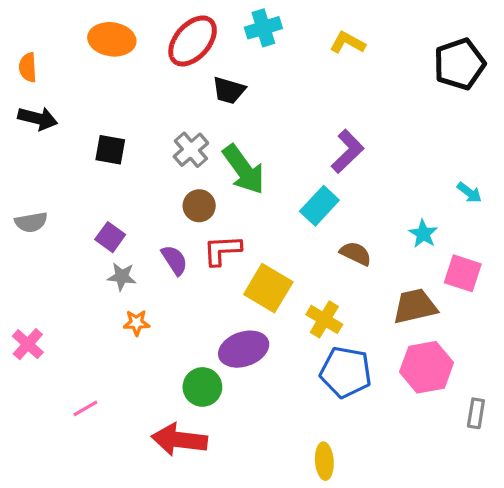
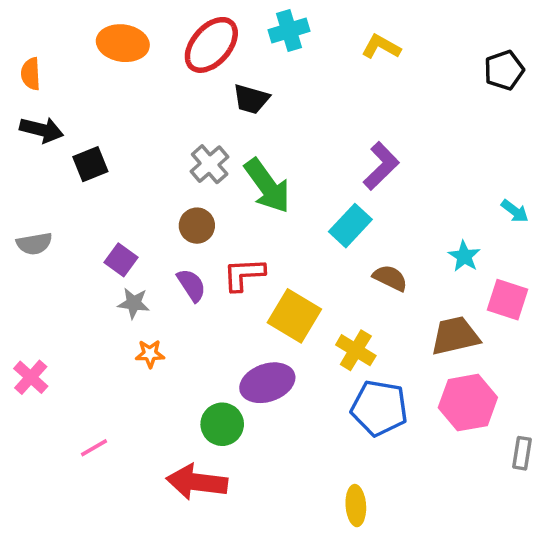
black pentagon: (459, 64) -> (504, 70), size x0.7
black square: (110, 150) -> (90, 164), moved, turned -32
brown circle: (199, 206) -> (197, 226), moved

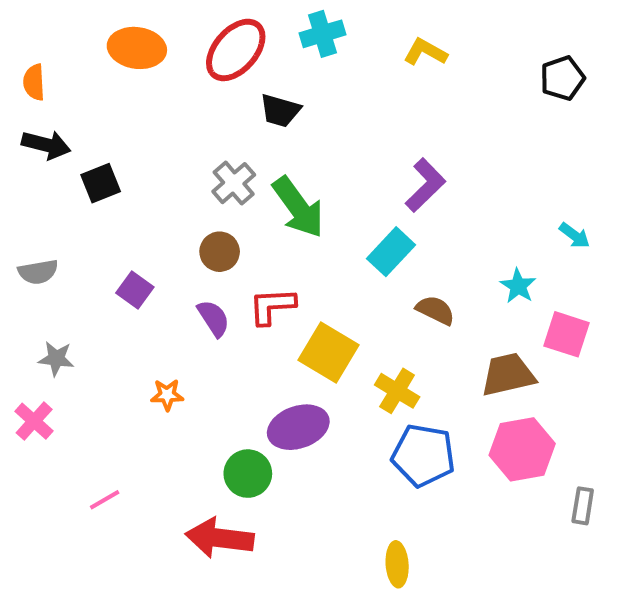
gray star: (134, 303) -> (56, 359), moved

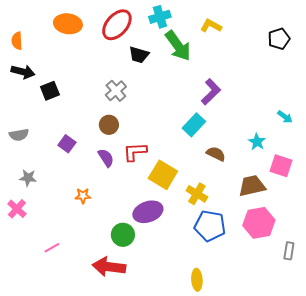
green arrow: (298, 207) -> (178, 46), moved

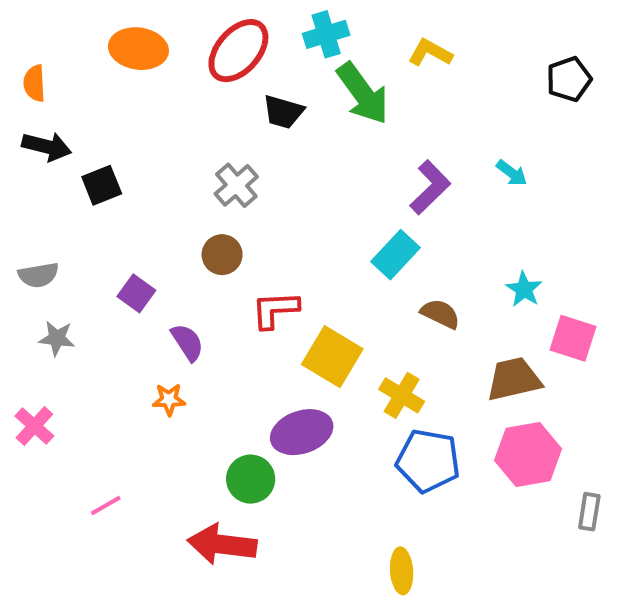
cyan arrow: (285, 117) -> (512, 173), moved
purple semicircle: (106, 158) -> (187, 342), moved
gray star: (28, 178) -> (57, 338), moved

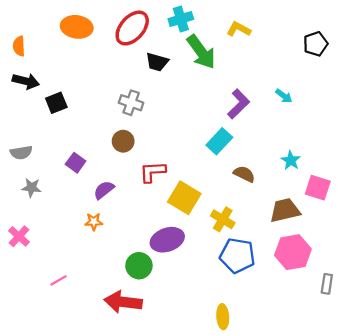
gray cross: (236, 185) -> (131, 103), turned -30
purple semicircle: (187, 342) -> (104, 190), turned -95

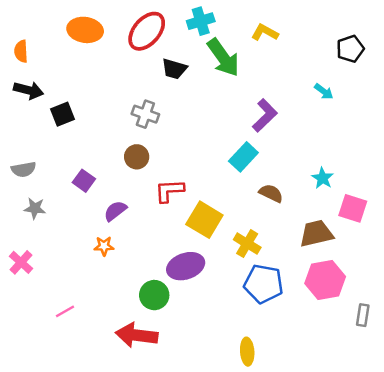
cyan arrow: (284, 96) -> (324, 91), moved

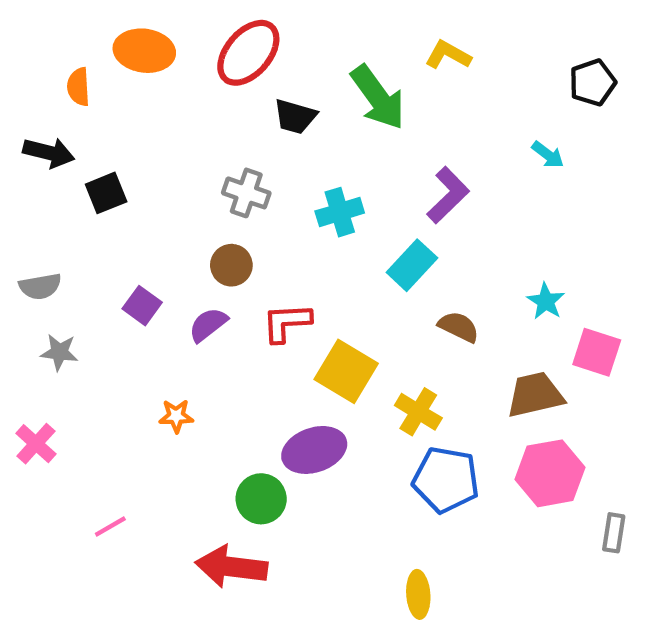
cyan cross: (201, 21) -> (340, 212), moved
orange semicircle: (21, 51) -> (78, 87), moved
purple semicircle: (115, 211) -> (208, 325), moved

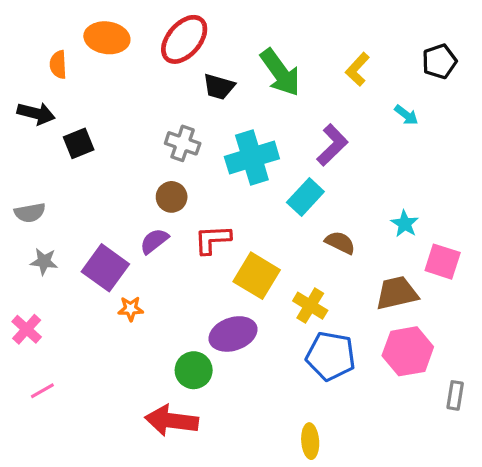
yellow L-shape: (448, 55) -> (357, 69), moved, turned -76
cyan cross: (340, 212) -> (252, 158), size x1.5
purple square: (142, 306) -> (105, 268), moved, size x1.6
pink line: (110, 526) -> (42, 391), moved

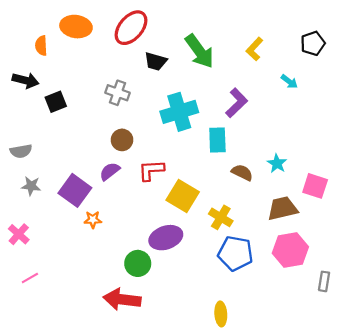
gray cross: (183, 143) -> (118, 93), moved
cyan rectangle: (305, 197) -> (217, 140), turned -45
cyan star: (405, 224) -> (277, 164), moved

